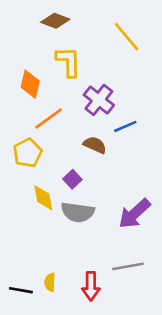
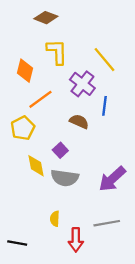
yellow line: (127, 37) -> (105, 60), moved
blue line: (125, 126) -> (105, 106), turned -60
yellow semicircle: (50, 282) -> (55, 219), moved

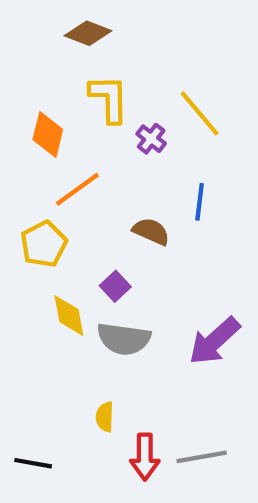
purple cross: (82, 84) -> (151, 139), moved, size x0.6
gray line: (107, 223) -> (202, 457), moved

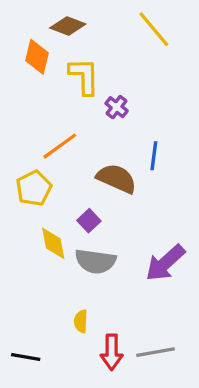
yellow line: (200, 113) -> (154, 29), moved
orange diamond: (48, 134) -> (37, 57), moved
brown semicircle: (151, 231) -> (117, 179), size x1.4

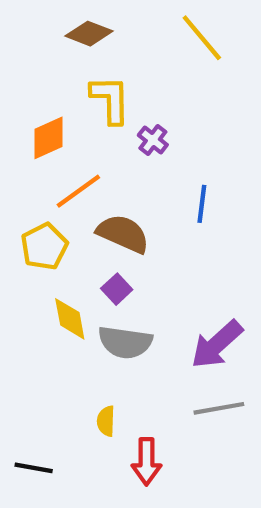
orange diamond: (37, 57) -> (49, 138), moved, turned 52
brown semicircle: (117, 179) -> (123, 234), moved
gray line: (155, 352) -> (219, 408), moved

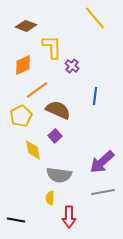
brown diamond: (89, 34) -> (26, 26), moved
gray semicircle: (125, 342) -> (59, 175), moved

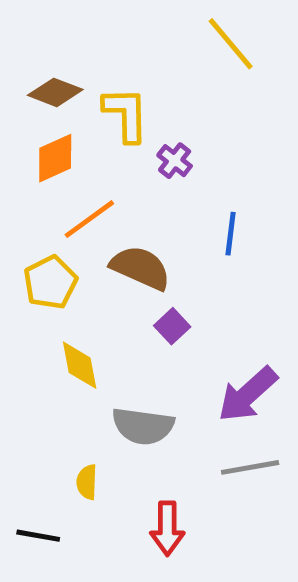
brown diamond: (26, 26) -> (55, 92), moved
purple square: (55, 136) -> (172, 326), moved
yellow semicircle: (50, 198) -> (87, 482), moved

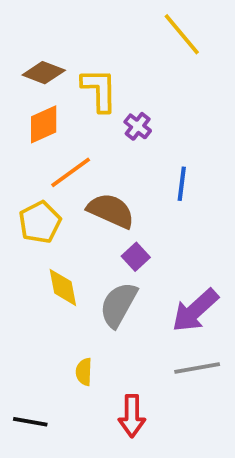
gray semicircle: (143, 426) -> (118, 305), moved, turned 111
yellow semicircle: (87, 482) -> (84, 372), moved

